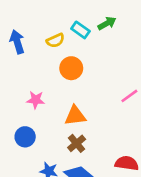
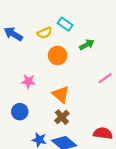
green arrow: (107, 23) -> (87, 45), moved
blue arrow: (17, 42) -> (13, 34), turned -42
orange triangle: (75, 116) -> (61, 94), turned 48

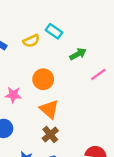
orange circle: (58, 55) -> (43, 79), moved
pink line: (105, 78) -> (98, 74), moved

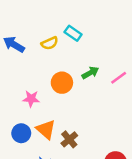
green arrow: (78, 54) -> (90, 73), moved
orange triangle: (49, 109) -> (46, 130), moved

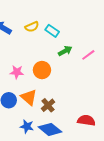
cyan rectangle: (73, 33) -> (52, 31), moved
orange circle: (62, 83) -> (42, 70), moved

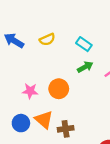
cyan rectangle: (52, 31) -> (84, 44), moved
brown cross: (48, 105) -> (66, 129), turned 32

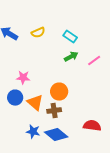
orange circle: (59, 89) -> (59, 92), moved
blue circle: (21, 123) -> (15, 98), moved

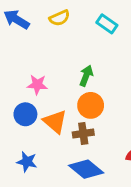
green arrow: (71, 57) -> (86, 76), moved, turned -40
blue star: (33, 132) -> (27, 162), moved

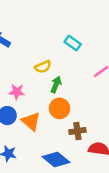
yellow semicircle: (59, 18) -> (43, 67), moved
brown cross: (83, 134) -> (77, 131), moved

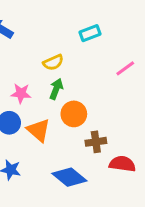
cyan rectangle: (73, 43) -> (90, 33), turned -56
green arrow: (56, 85) -> (56, 89), moved

